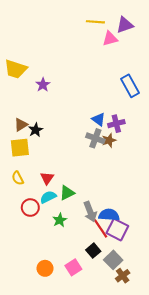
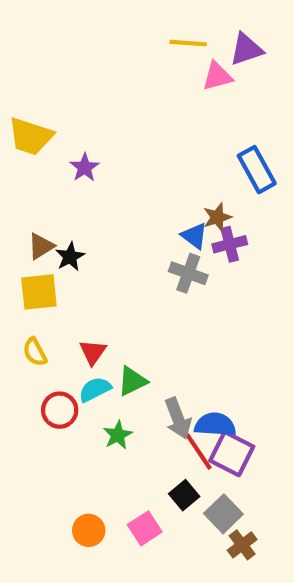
brown star: (109, 140) -> (217, 217), moved

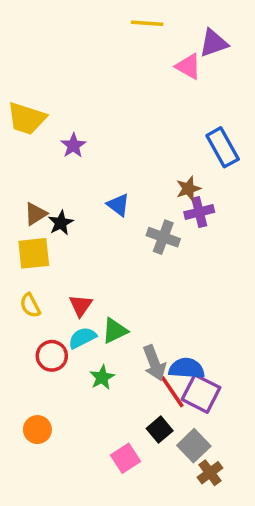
yellow line: (188, 43) -> (147, 23), moved
pink triangle: (217, 76) -> (188, 66), turned 44
blue triangle: (194, 236) -> (118, 205), moved
orange circle: (89, 530) -> (37, 430), moved

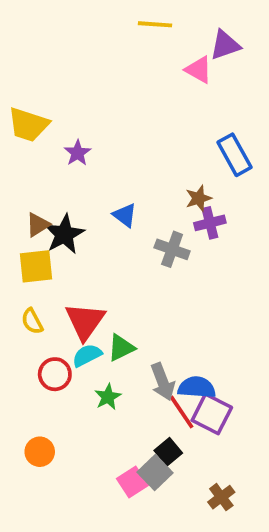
black star: (61, 223) -> (64, 234), size x1.5
red triangle: (81, 305) -> (85, 321), size x1.6
gray square: (194, 446) -> (155, 473), moved

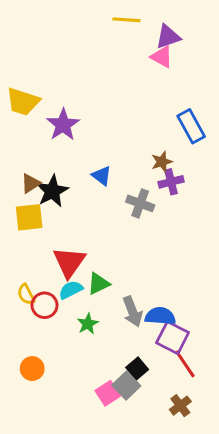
purple triangle: (225, 45) -> (168, 37), moved
purple star: (78, 153) -> (63, 125), size x1.5
yellow semicircle: (32, 321) -> (26, 294), moved
red line: (182, 412) -> (185, 364), moved

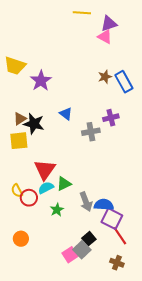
brown star: (162, 162) -> (105, 77), moved
black star: (52, 191) -> (34, 124), turned -30
gray cross: (140, 203) -> (91, 132), turned -30
brown cross: (180, 406) -> (117, 263), turned -32

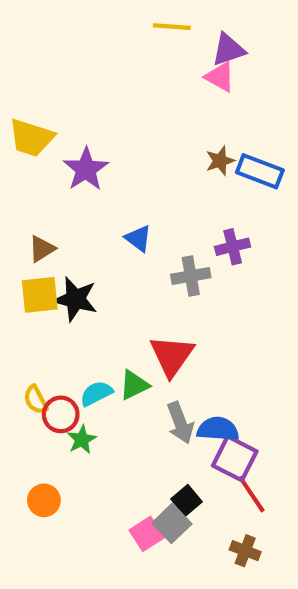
blue rectangle: (124, 82) -> (260, 171), turned -40
black star: (34, 124) -> (75, 299), moved
red triangle: (45, 170) -> (172, 356), moved
green star: (57, 210) -> (82, 440), moved

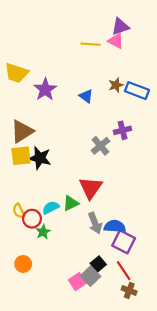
yellow line: (172, 27) -> (91, 44), moved
blue triangle: (138, 238) -> (86, 96), moved
brown triangle: (42, 249) -> (22, 131), size x1.6
gray cross: (191, 276) -> (100, 146), turned -30
red line: (251, 494) -> (124, 271), moved

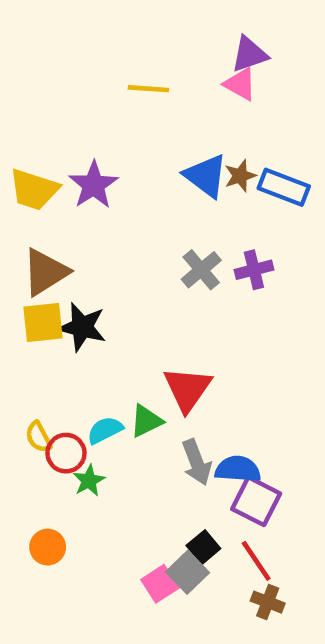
yellow line: (91, 44) -> (148, 89), moved
yellow trapezoid: (17, 73) -> (34, 190), moved
blue triangle: (86, 96) -> (206, 176), moved, size x1.5
gray cross: (100, 146) -> (201, 270), moved

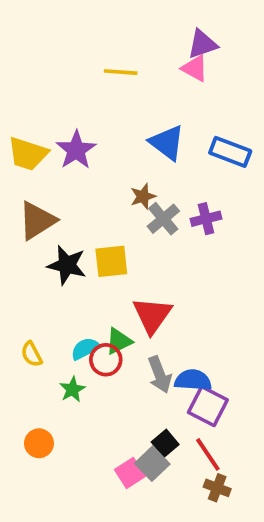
brown star: (240, 176) -> (143, 196), moved
yellow square: (43, 322) -> (111, 261), moved
red circle: (66, 453) -> (106, 360), moved

